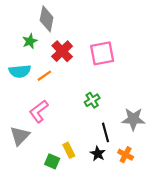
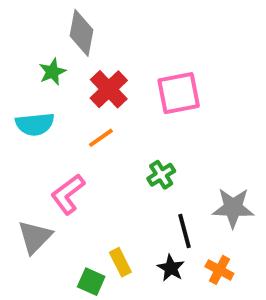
orange line: (44, 76) -> (101, 138), moved

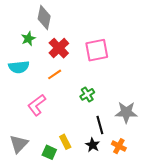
gray triangle: (35, 237) -> (19, 144), moved

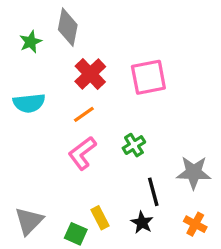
green star: (28, 39) -> (31, 42), moved
pink L-shape: (37, 105) -> (82, 153), moved
orange cross: (119, 146) -> (195, 224), moved

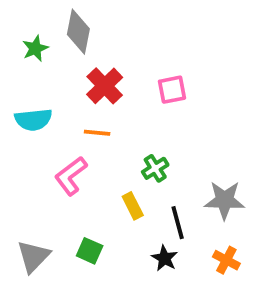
pink square: (148, 77) -> (172, 90), size x0.7
orange line: (84, 114) -> (97, 133), turned 40
pink L-shape: (82, 153) -> (71, 176), moved
yellow rectangle: (100, 218) -> (133, 206), moved
green square: (76, 234) -> (90, 251), moved

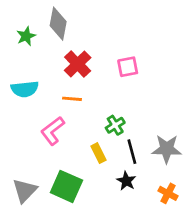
black line: (178, 223) -> (132, 152), moved
green square: (90, 251) -> (66, 186), size x1.6
black star: (165, 258) -> (126, 181), moved

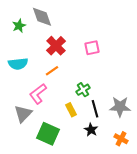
gray diamond: (58, 24) -> (42, 17), turned -30
orange line: (72, 99) -> (52, 71), turned -40
gray triangle: (25, 191) -> (23, 114), moved

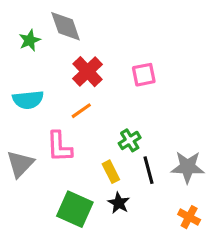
pink L-shape: (38, 94) -> (59, 147), turned -55
gray triangle: (23, 114) -> (20, 164), moved
black star: (91, 130) -> (119, 203), moved

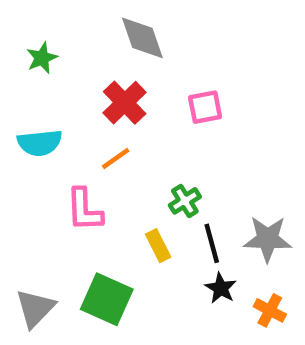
gray diamond: (66, 26) -> (142, 38), moved
gray triangle: (20, 164) -> (35, 308), moved
black star: (119, 203) -> (221, 288), moved

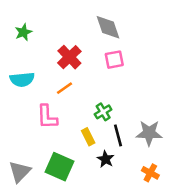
gray diamond: (142, 38) -> (108, 27), moved
black star: (221, 288) -> (106, 159), moved

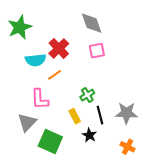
green star: (23, 32) -> (20, 27), size x1.6
cyan semicircle: (22, 79) -> (36, 60), moved
gray triangle: (20, 172) -> (27, 122), moved

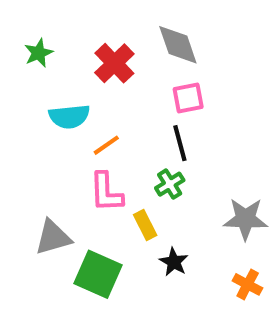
green star: (20, 27) -> (39, 53), size x0.6
red cross: (59, 48) -> (114, 63), moved
pink L-shape: (40, 99) -> (106, 192), moved
black line: (100, 115) -> (180, 143), moved
gray triangle: (27, 122) -> (53, 237), turned 30

